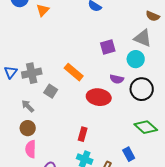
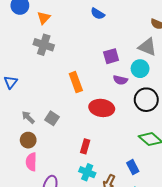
orange rectangle: (74, 72) -> (76, 82), turned 30
gray cross: (32, 73) -> (44, 45), moved, turned 30
purple semicircle: (117, 79) -> (120, 80), moved
gray square: (51, 91) -> (52, 118), moved

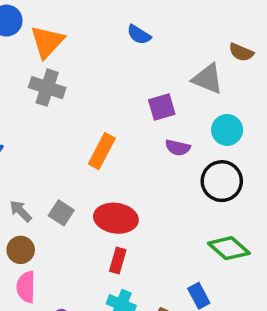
orange triangle: (44, 18) -> (47, 42), size x1.5
gray triangle: (147, 47) -> (208, 79), moved
cyan circle: (140, 69) -> (227, 130), moved
orange rectangle: (76, 82) -> (102, 151), turned 48
red ellipse: (102, 108) -> (116, 218), moved

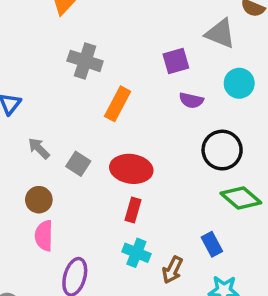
gray cross: (47, 88) -> (85, 61), moved
black circle: (222, 181) -> (222, 150), moved
gray arrow: (21, 211) -> (39, 148), moved

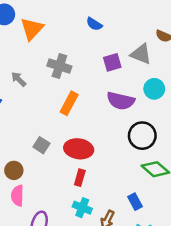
gray cross: (85, 61) -> (59, 66), moved
purple square: (176, 61) -> (112, 62), moved
purple semicircle: (191, 100) -> (121, 101), size x1.6
gray arrow: (39, 148) -> (19, 79), moved

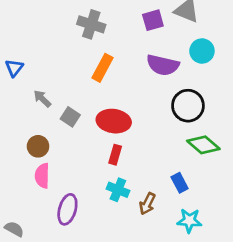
gray arrow: (19, 79) -> (42, 99), moved

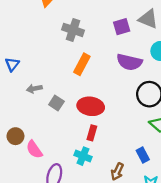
gray arrow: (42, 99) -> (34, 89), turned -56
brown circle: (38, 146) -> (15, 136), moved
pink semicircle: (42, 176) -> (34, 149), turned -36
cyan cross: (118, 190) -> (83, 156), moved

